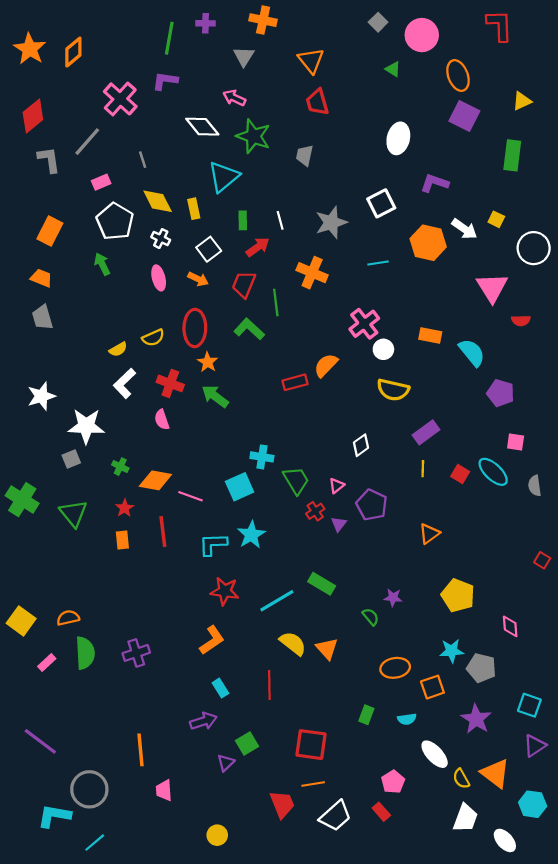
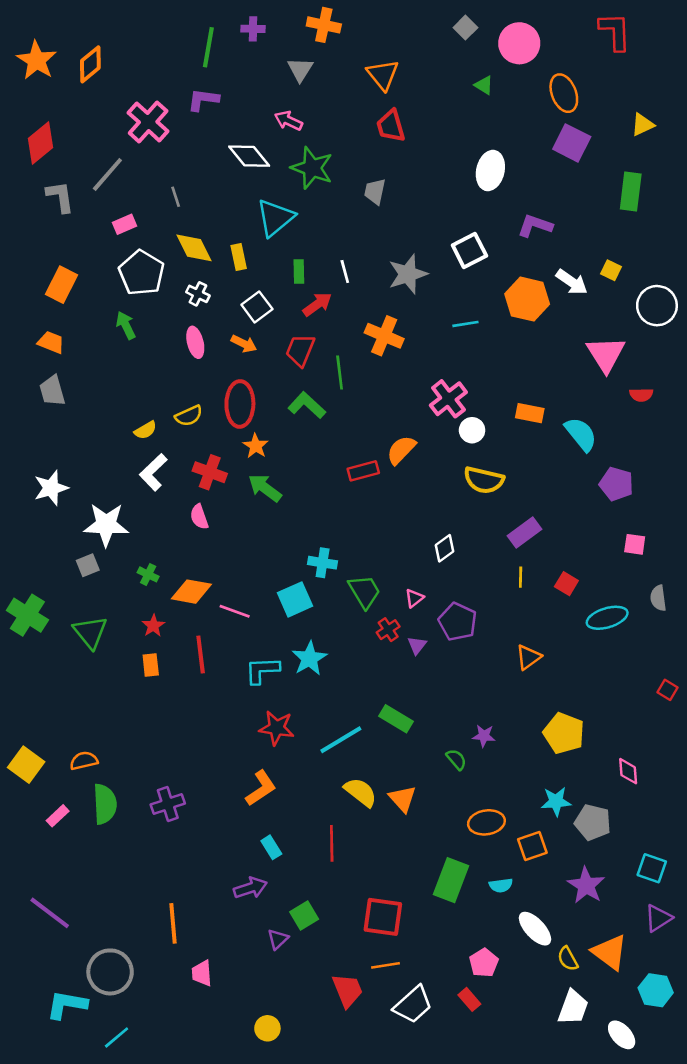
cyan ellipse: (493, 472) -> (607, 618), moved, turned -60
green rectangle: (366, 715) -> (451, 880), size x1.8

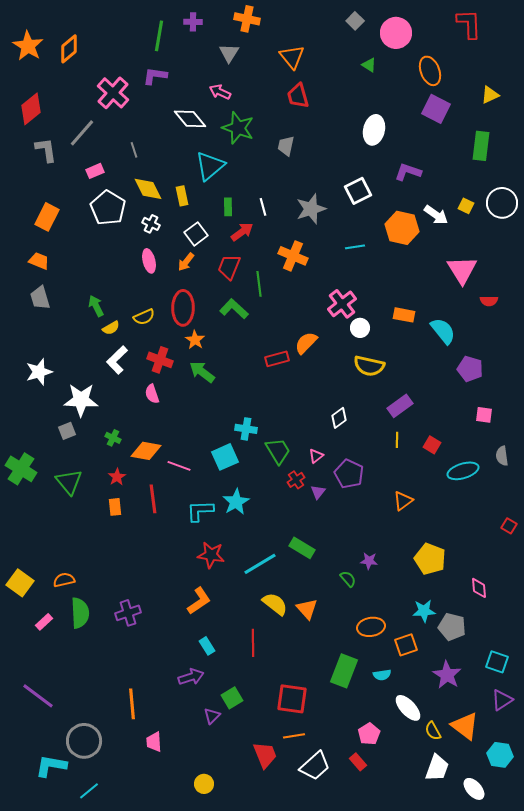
white circle: (657, 306) -> (502, 203), moved
green arrow: (126, 325) -> (96, 306), moved
orange arrow: (244, 344) -> (186, 262), turned 102

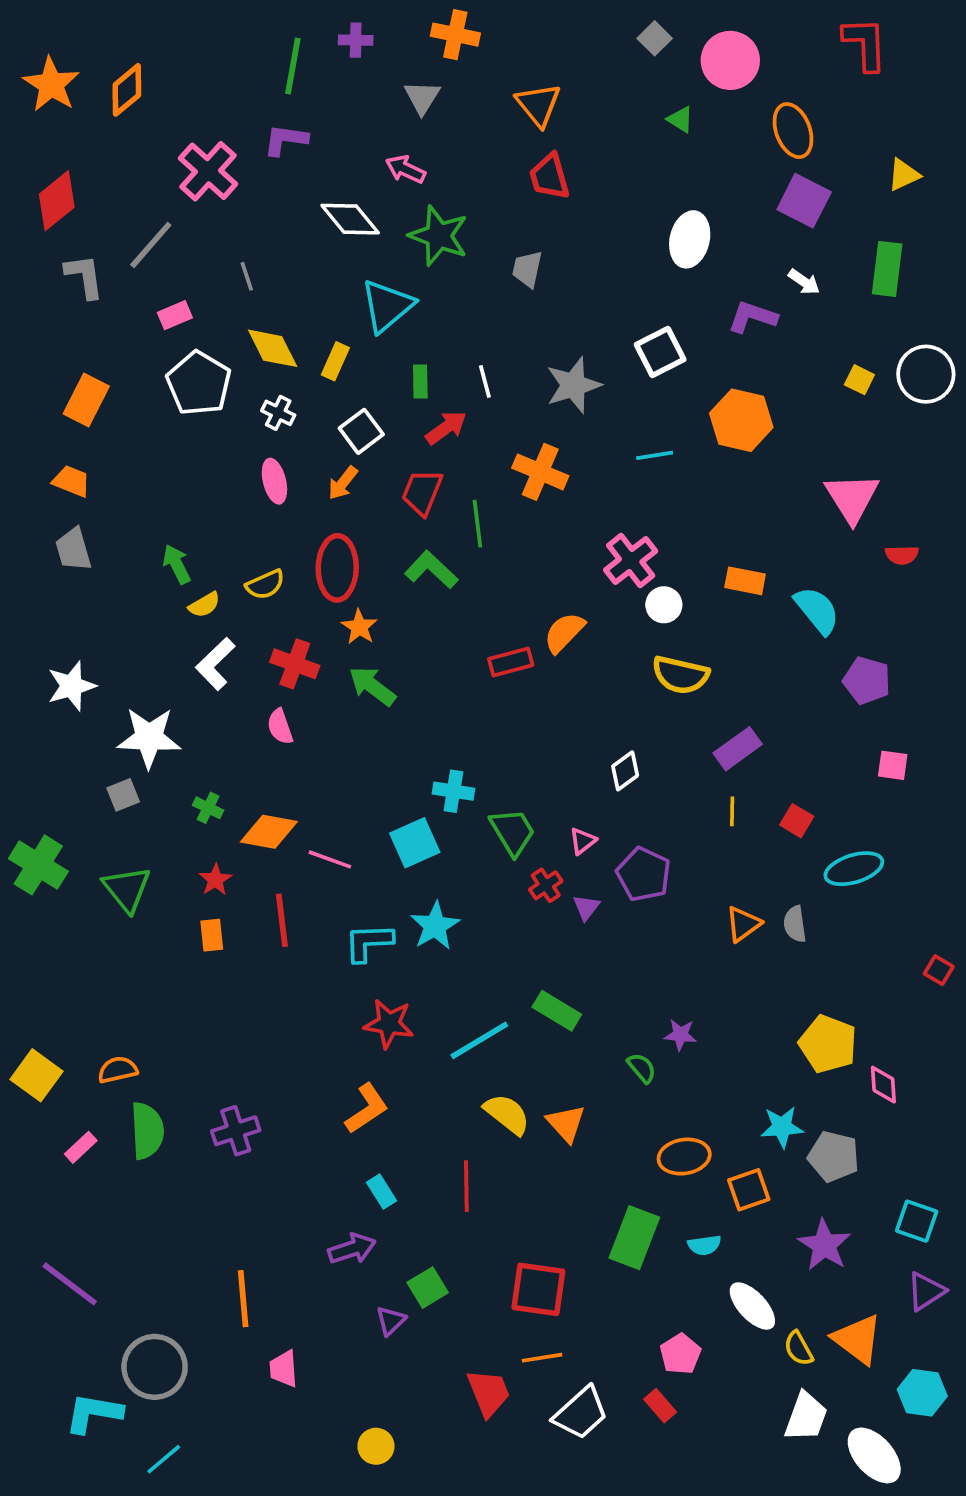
yellow rectangle: (182, 196) -> (335, 361), turned 36
white arrow: (436, 215) -> (804, 282), moved, size x0.7
gray semicircle: (502, 456) -> (795, 924), moved
yellow pentagon: (430, 559) -> (828, 1044), moved
white ellipse: (474, 789) -> (874, 1455), size x1.4

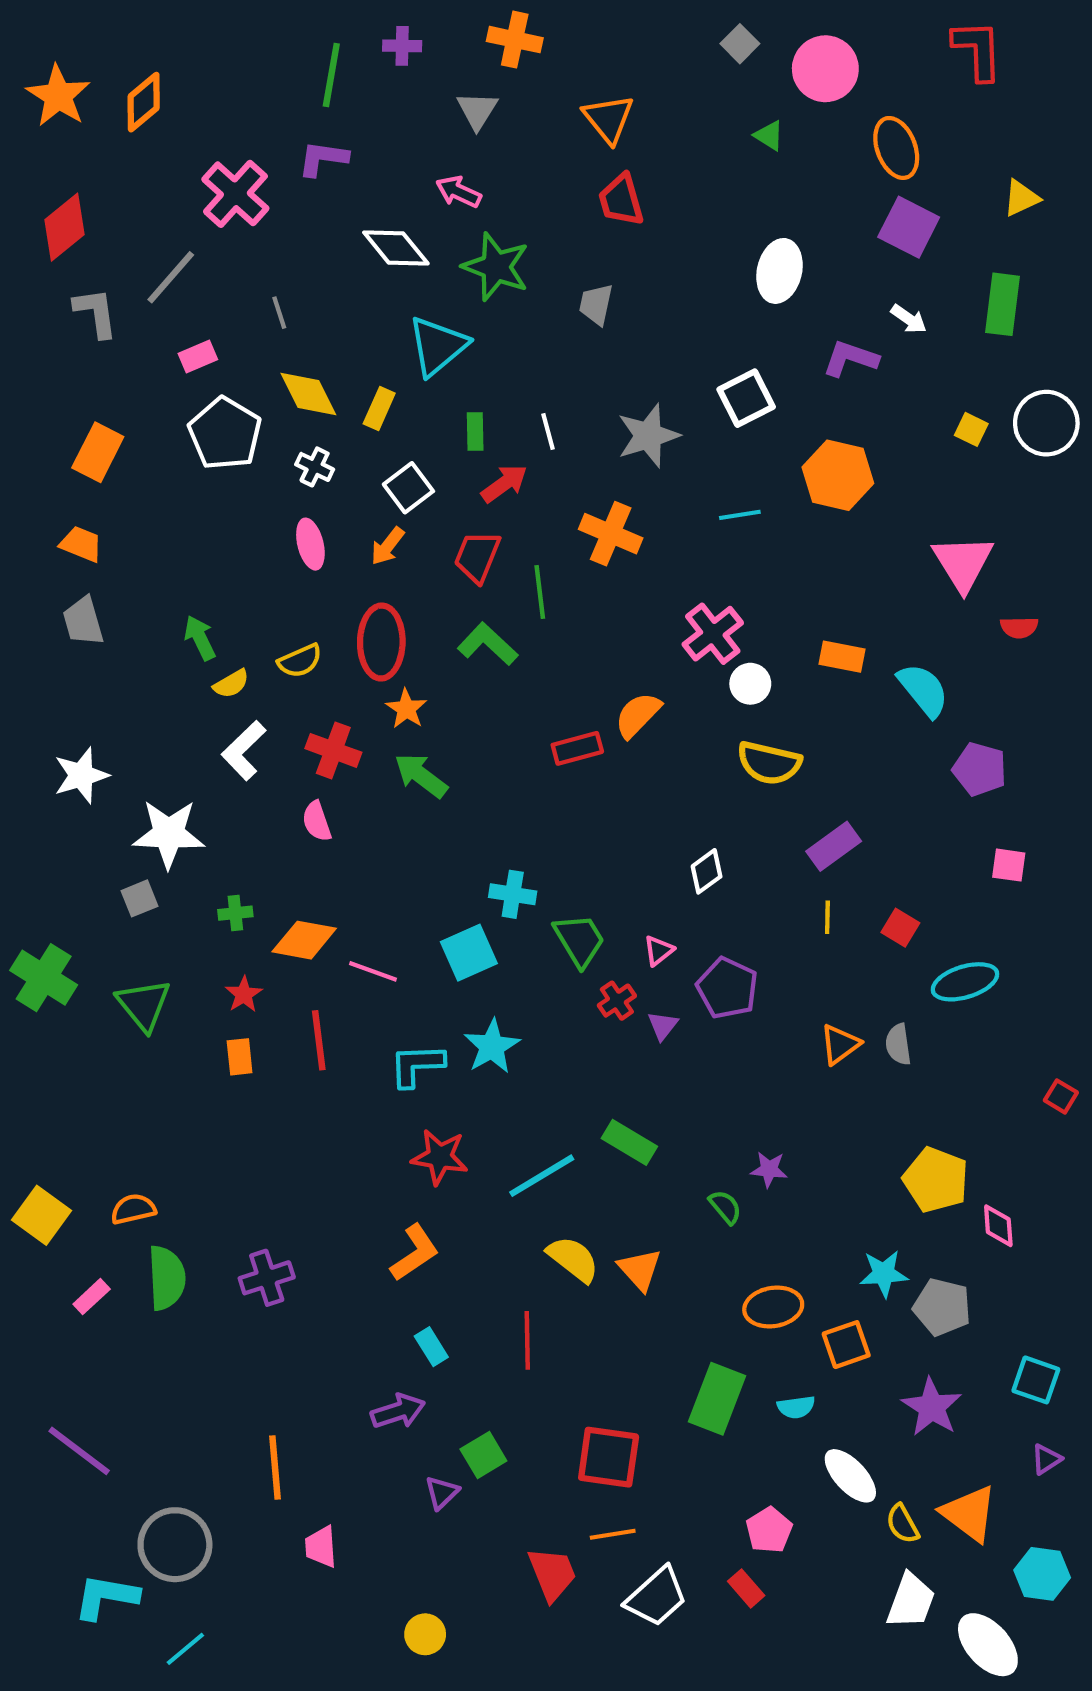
green cross: (208, 808) -> (235, 913), turned -32
purple triangle: (926, 1291) -> (1046, 1459), size x0.7

